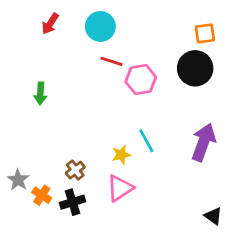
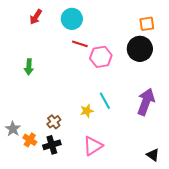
pink triangle: (120, 188) -> (93, 146), moved

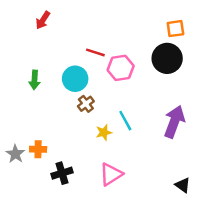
cyan circle: (72, 19) -> (75, 79), moved
brown cross: (54, 122) -> (86, 104), moved
orange cross: (30, 140) -> (38, 149), moved, turned -32

